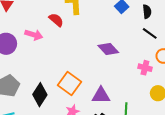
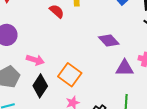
pink arrow: (34, 35) -> (35, 60), moved
purple triangle: (101, 95) -> (125, 68), moved

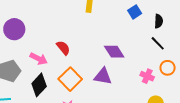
red semicircle: (57, 11) -> (63, 48), moved
purple triangle: (125, 68) -> (103, 76), moved

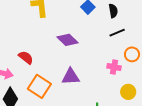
black line: (158, 43) -> (117, 33), turned -56
purple diamond: (114, 52) -> (68, 40), moved

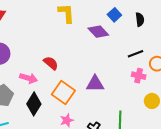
black line: (117, 33) -> (135, 54), moved
purple diamond: (68, 40) -> (98, 32), moved

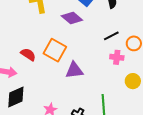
orange square: (63, 92) -> (55, 50), moved
black diamond: (34, 104) -> (16, 97), turned 40

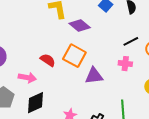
purple diamond: (72, 18) -> (80, 25), moved
pink cross: (117, 57) -> (125, 64), moved

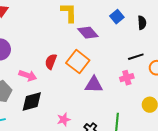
red semicircle: (48, 60) -> (51, 62), turned -112
pink cross: (125, 64) -> (127, 78), turned -32

